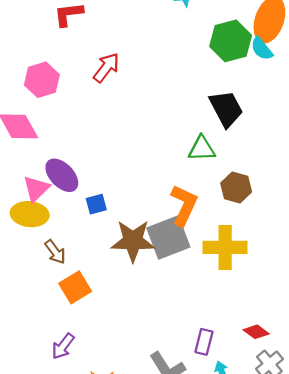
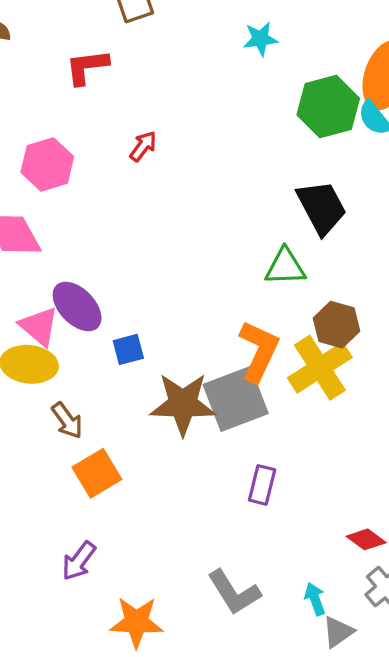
red arrow: (106, 68) -> (143, 146), size x0.7
pink triangle: (36, 189) -> (39, 326), turned -36
yellow cross: (225, 247) -> (320, 368), moved, turned -33
purple rectangle: (204, 342) -> (262, 485), moved

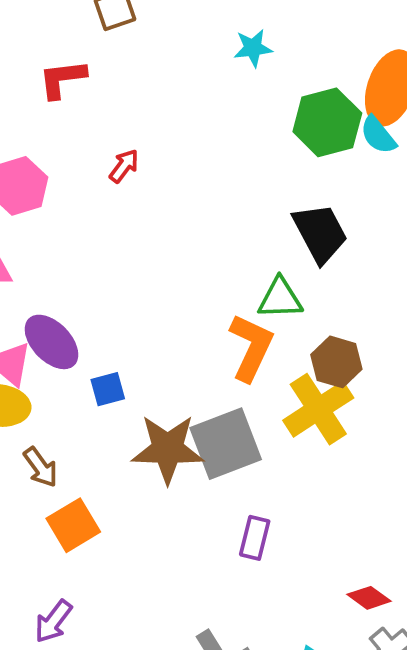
orange L-shape: (259, 351) -> (251, 347), moved

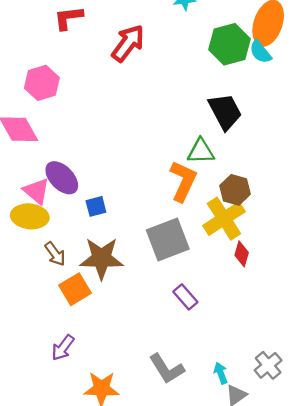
red arrow: (124, 166) -> (128, 43), moved, size x1.8
brown star: (168, 449) -> (101, 258), moved
purple rectangle: (255, 538) -> (185, 297), turned -55
red diamond: (369, 598) -> (242, 254), moved, turned 70

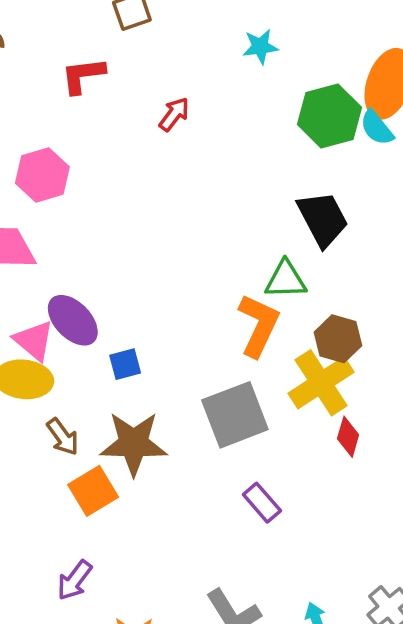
red arrow: (128, 43) -> (174, 114), size x0.6

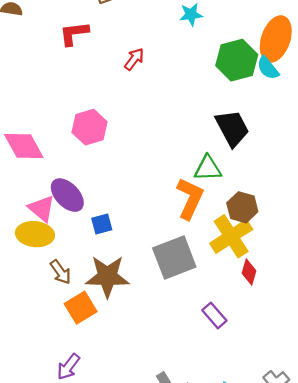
pink hexagon: (42, 175) -> (90, 127), moved
purple rectangle: (262, 503) -> (214, 315), moved

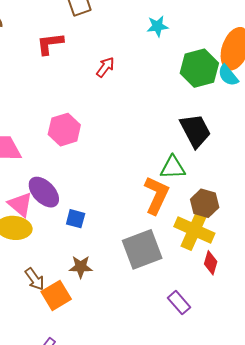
blue square: (102, 224) -> (76, 219), turned 30
yellow cross: (231, 236) -> (194, 230), turned -33
brown arrow: (61, 272) -> (35, 279), moved
brown star: (107, 276) -> (81, 267), size x0.6

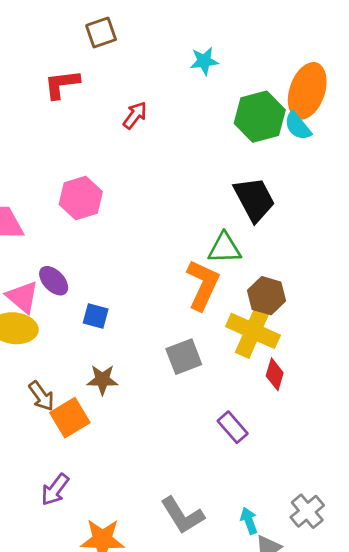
purple ellipse: (44, 192) -> (54, 281), size x0.7
gray square: (142, 249) -> (184, 357), size x0.7

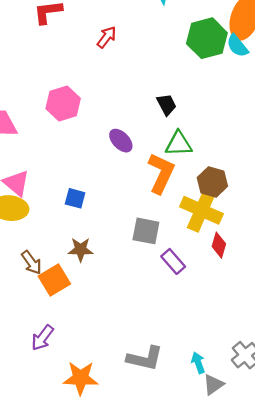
black trapezoid: (254, 199) -> (167, 105), moved, size x0.6
purple ellipse: (54, 281) -> (121, 141), moved
gray square: (184, 357) -> (146, 231), turned 32
purple rectangle: (233, 427) -> (173, 261), moved
gray L-shape: (182, 515) -> (145, 358), turned -45

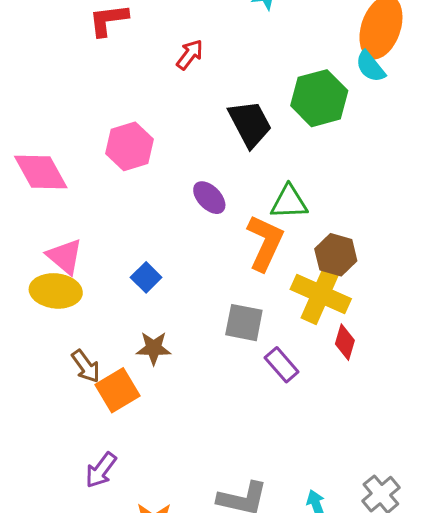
green hexagon: (207, 38) -> (319, 98), moved
black trapezoid: (167, 105) -> (250, 124), moved, size x1.6
blue square: (75, 198) -> (146, 277), turned 30

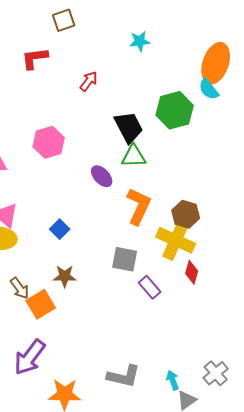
green triangle: (289, 202) -> (134, 156), moved
purple arrow: (101, 470) -> (30, 357), size x1.5

